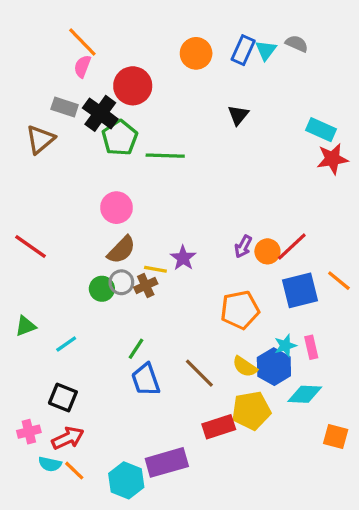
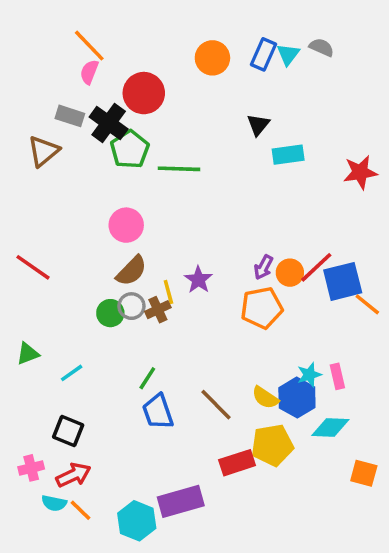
cyan rectangle: (321, 130) -> (288, 155), moved, turned -32
yellow line: (155, 269) -> (168, 292), turned 65
blue square: (300, 290) -> (343, 281), moved
orange pentagon: (240, 310) -> (262, 308), moved

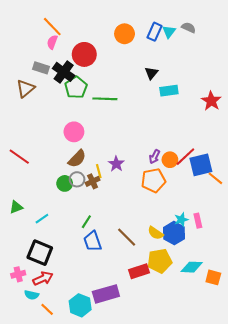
red star: (360, 172) -> (211, 101), turned -30
cyan diamond: (330, 427) -> (192, 267), moved
black square: (68, 431) -> (40, 253), size x1.4
orange line: (80, 510) -> (47, 309), moved

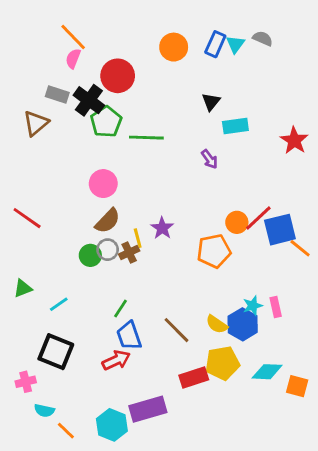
purple arrow: (154, 157) -> (210, 159), moved, turned -64
red arrow: (43, 278) -> (116, 360), moved

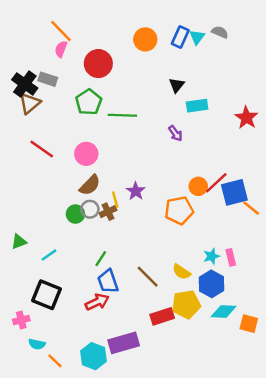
black cross: (89, 100) -> (25, 84), moved
red line: (27, 218) -> (42, 149), moved
blue hexagon: (243, 324) -> (212, 284), moved

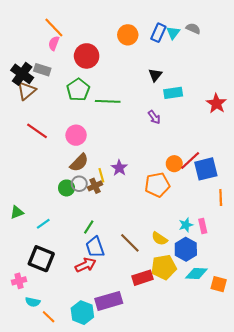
orange line: (251, 208) -> (221, 197), moved, turned 49

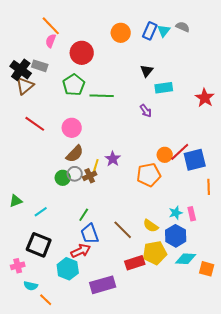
yellow line: (101, 175) -> (96, 166), turned 32
cyan hexagon: (82, 313) -> (68, 269), moved

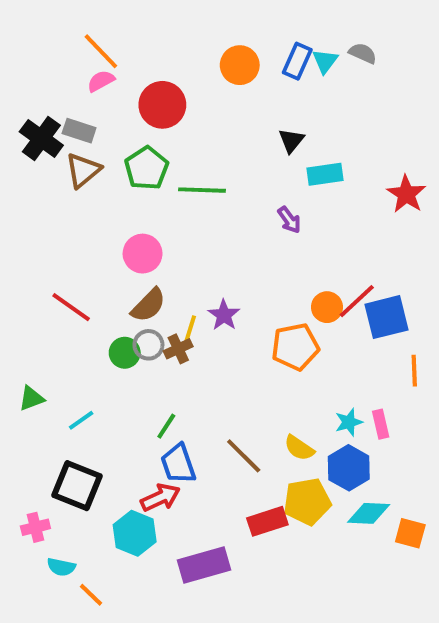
pink semicircle: (51, 41) -> (101, 81), turned 40
brown triangle: (25, 86) -> (83, 170), moved
red line: (35, 124) -> (71, 307), moved

